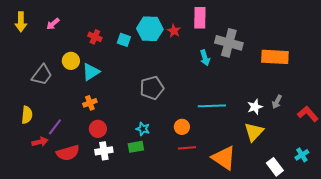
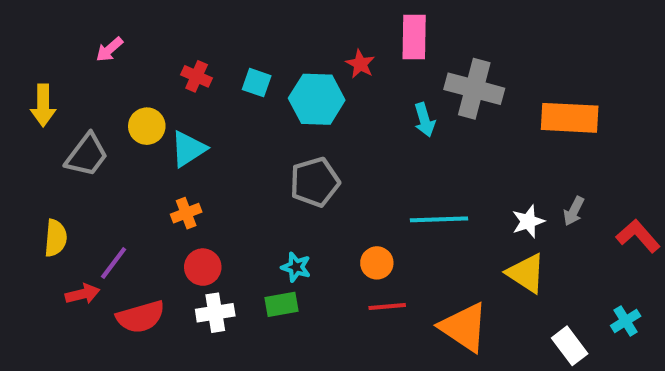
yellow arrow: (21, 22) -> (43, 105), moved
cyan hexagon: (150, 29) -> (317, 99), moved
yellow triangle: (254, 132) -> (526, 273), turned -40

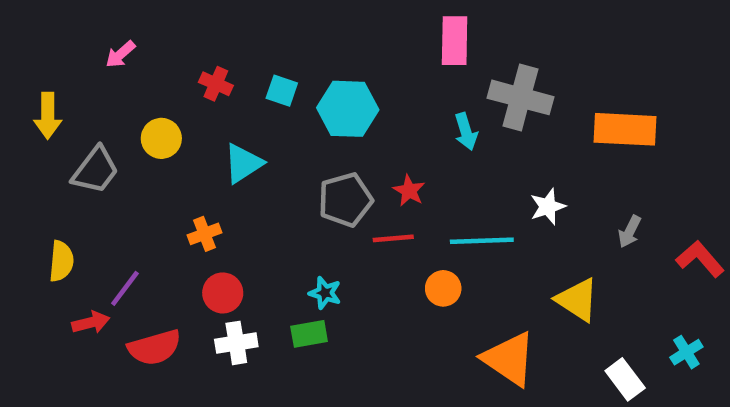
red star: (360, 64) -> (409, 191), moved
cyan triangle: (188, 149) -> (243, 163), moved
white star: (528, 221) -> (548, 207), moved
orange circle: (377, 263) -> (443, 288), moved
red line: (387, 306) -> (393, 238), moved

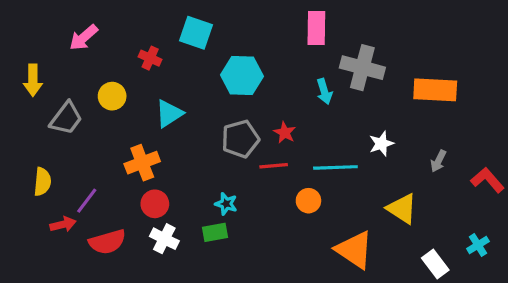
pink arrow: (120, 54) -> (84, 38), size x1.4
cyan square: (282, 91) -> (196, 33), moved, size x1.5
orange cross: (205, 234) -> (142, 163), size x1.5
white cross: (236, 343) -> (164, 239), turned 36

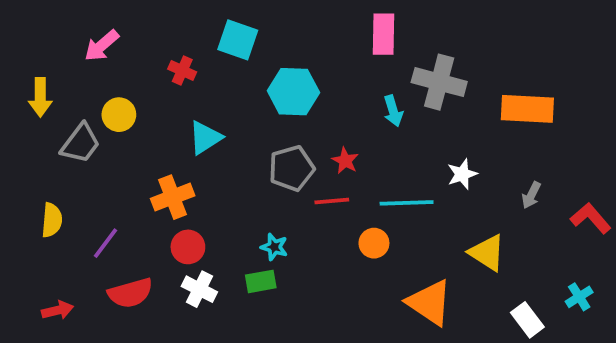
yellow circle: (112, 96) -> (119, 115), moved
red arrow: (63, 224) -> (58, 310), moved

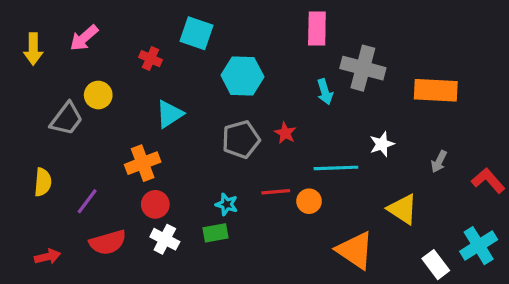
yellow arrow: (40, 97) -> (33, 49), moved
red line: (332, 201) -> (276, 192), moved
cyan cross: (579, 297) -> (479, 246), size x1.6

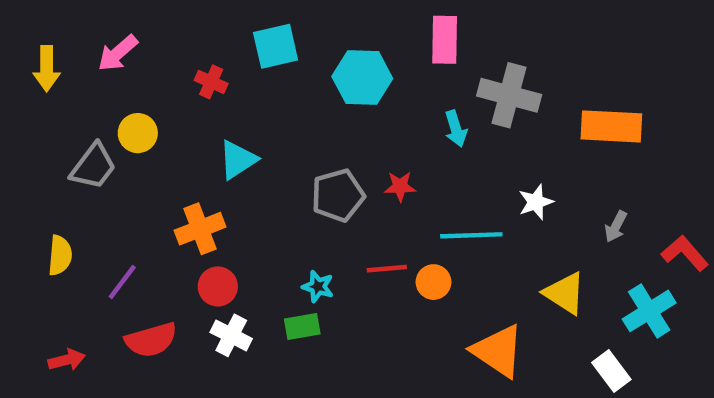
cyan square: (196, 33) -> (276, 46), turned -32
cyan hexagon: (242, 76) -> (362, 77), moved
red star: (285, 133) -> (400, 186), turned -30
cyan cross: (479, 246) -> (649, 311), moved

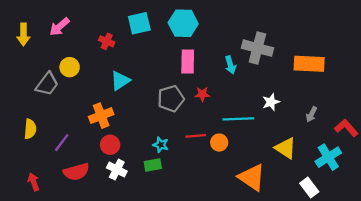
pink rectangle: (445, 40) -> (188, 62), moved
cyan hexagon: (362, 77) -> (183, 23), moved
red arrow: (67, 360) -> (34, 182), turned -96

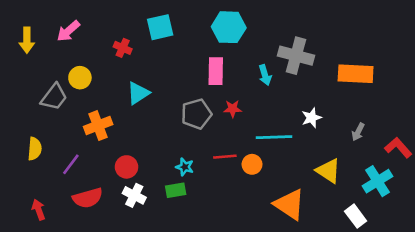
cyan hexagon: (183, 23) -> (229, 27), moved
orange cross: (101, 116) -> (98, 126), moved

